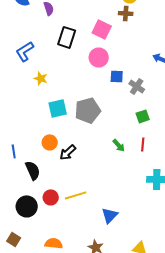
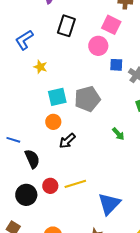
pink square: (102, 29) -> (111, 25), moved
orange circle: (50, 142) -> (53, 122), moved
blue line: (14, 151) -> (13, 140), turned -64
blue triangle: (110, 215) -> (109, 204), size x1.4

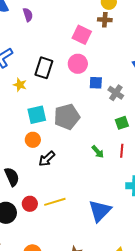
pink square: (111, 25) -> (82, 35), moved
black rectangle: (66, 26) -> (44, 68), moved
blue triangle: (109, 204) -> (100, 211), moved

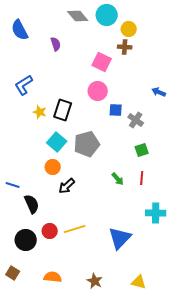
purple semicircle: (28, 15) -> (56, 44), moved
black rectangle: (44, 68) -> (63, 110), moved
cyan square: (37, 115) -> (57, 142), turned -36

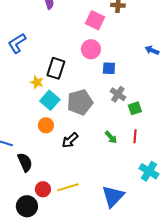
yellow star: (40, 112) -> (37, 82), moved
gray cross: (136, 120) -> (118, 94), moved
black arrow: (67, 186) -> (70, 140), moved
cyan cross: (156, 213) -> (149, 171), turned 30
black circle: (26, 240) -> (27, 206), moved

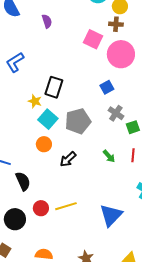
pink circle: (91, 49) -> (121, 54), moved, size x1.4
blue square: (109, 68) -> (107, 87), turned -32
black circle: (27, 206) -> (15, 219), moved

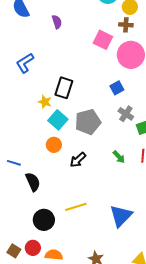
red circle: (41, 208) -> (33, 248), moved
black circle: (15, 219) -> (44, 220), moved

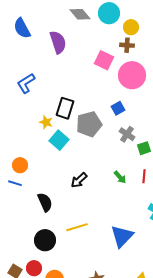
purple semicircle: (57, 22) -> (58, 42), size x1.6
gray pentagon: (88, 122) -> (89, 124), moved
orange circle: (54, 145) -> (20, 165), moved
black semicircle: (33, 182) -> (45, 202), moved

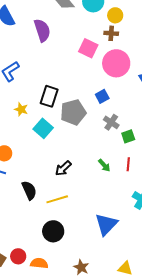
yellow star: (46, 122) -> (21, 109), moved
yellow line: (77, 227) -> (57, 199), moved
black circle: (45, 240) -> (53, 231), moved

